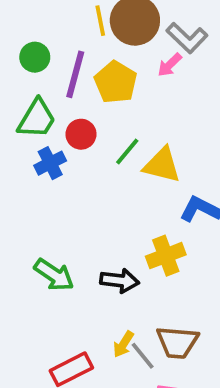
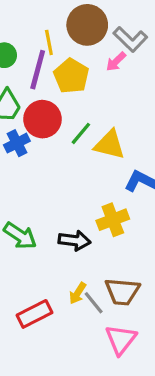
yellow line: (100, 21) -> (49, 42), moved
red circle: (81, 134) -> (42, 119), size x1.5

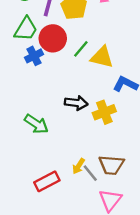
black arrow: (74, 240) -> (76, 103), moved

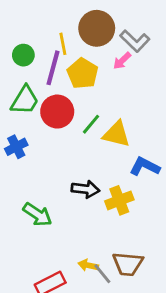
blue cross: (34, 56) -> (16, 147), moved
yellow arrow: (79, 166) -> (88, 265), turned 70

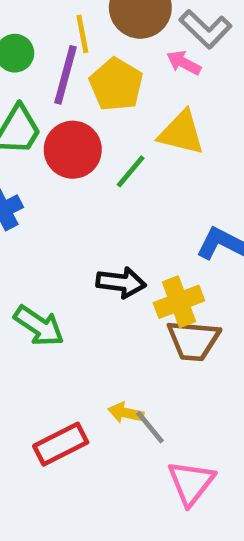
pink arrow: (122, 61) -> (184, 63), turned 72
yellow triangle: (116, 134) -> (181, 133), moved
brown trapezoid: (128, 264) -> (193, 340), moved

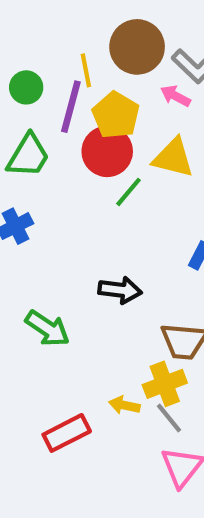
red circle: (73, 150) -> (107, 151), moved
yellow cross: (179, 302) -> (165, 384), moved
gray line: (150, 427) -> (169, 418), moved

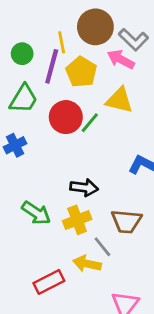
pink arrow: (175, 96) -> (121, 59), size x1.4
red circle: (107, 151) -> (66, 117), moved
yellow cross: (165, 384) -> (77, 220), moved
yellow arrow: (124, 405) -> (87, 264), size x1.4
gray line: (169, 418) -> (102, 247), moved

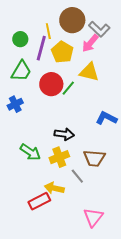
pink arrow: (121, 59) -> (90, 43), turned -78
yellow arrow: (87, 264) -> (54, 188), moved

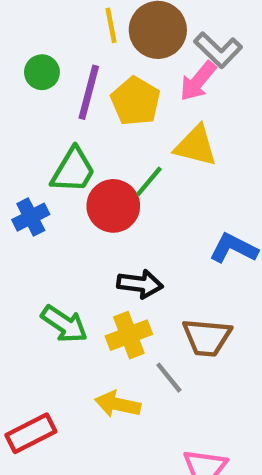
yellow line: (48, 31) -> (111, 25), moved
green trapezoid: (21, 71) -> (73, 170), moved
red circle: (51, 84) -> (113, 206), moved
red rectangle: (39, 201) -> (31, 433), moved

